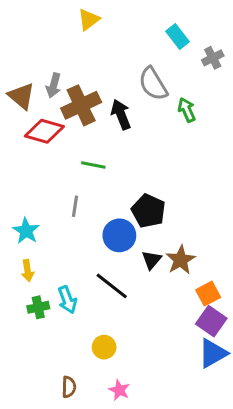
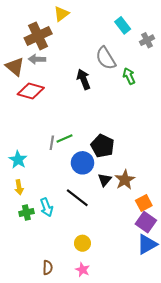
gray arrow: (54, 85) -> (37, 59), turned 77
brown cross: (81, 105) -> (38, 36), moved
green line: (93, 165) -> (65, 139), moved, turned -35
yellow circle: (104, 347) -> (82, 243), moved

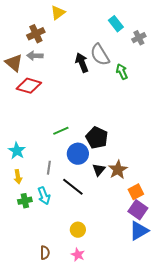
brown cross: (38, 36) -> (36, 34), size x0.7
black arrow: (84, 79) -> (82, 63), moved
gray line: (52, 143) -> (49, 168), moved

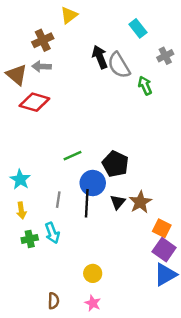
gray cross: (139, 38) -> (165, 56), moved
black arrow: (82, 63) -> (100, 57), moved
black line: (73, 187) -> (87, 203), moved, turned 55
orange square: (136, 192) -> (162, 228), turned -35

